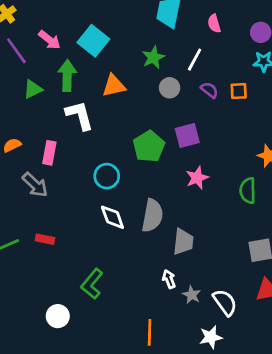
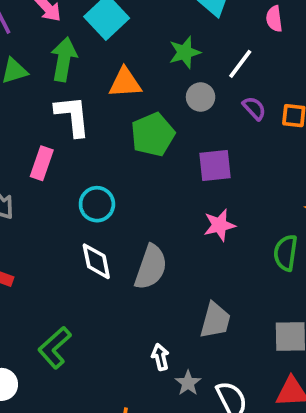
green pentagon: (149, 146) -> (153, 135), moved
pink rectangle: (49, 153) -> (42, 163), moved
gray trapezoid: (183, 242) -> (215, 320), moved

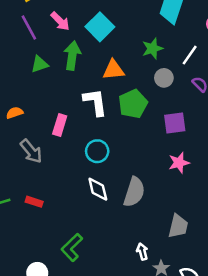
white L-shape: (72, 116) -> (95, 102), moved

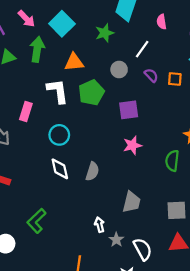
green star: (152, 49) -> (105, 33), moved
gray semicircle: (134, 192) -> (92, 171), size x0.7

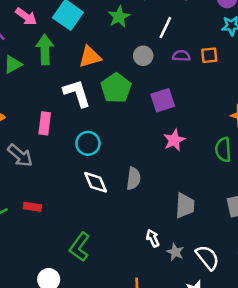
purple semicircle: (151, 75) -> (181, 56), turned -32

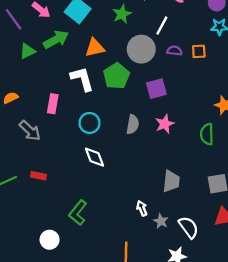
green arrow: (45, 50) -> (56, 40), turned 60
gray circle: (143, 56) -> (141, 49), size x1.6
gray semicircle: (134, 178) -> (133, 124), moved

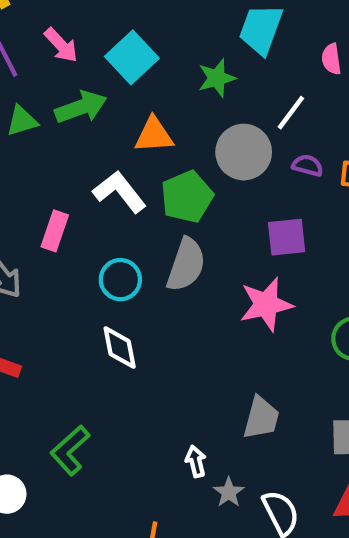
white L-shape: (82, 79) -> (120, 192), turned -32
purple square: (156, 89) -> (287, 237), moved
gray semicircle: (133, 124) -> (186, 265), moved, size x1.4
pink star: (165, 124) -> (266, 304), size x1.4

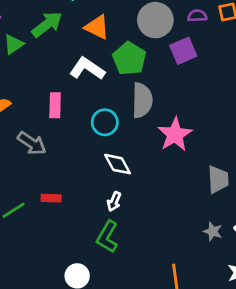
orange triangle: (154, 135) -> (97, 27), turned 48
purple square: (287, 237) -> (183, 51), moved
pink star: (266, 304) -> (175, 134), moved
white arrow: (196, 461) -> (114, 202), moved, turned -126

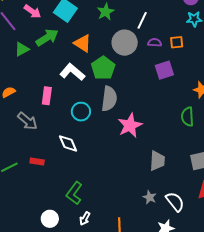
purple square: (183, 51) -> (164, 70), moved
white diamond: (118, 164) -> (68, 143), moved
white arrow: (114, 202) -> (85, 219), moved

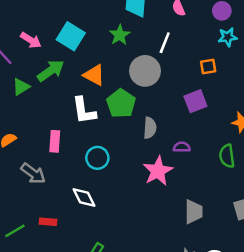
purple semicircle: (155, 43) -> (182, 147), moved
white L-shape: (72, 72) -> (84, 111), turned -135
gray semicircle: (109, 99) -> (150, 128), moved, size x0.7

